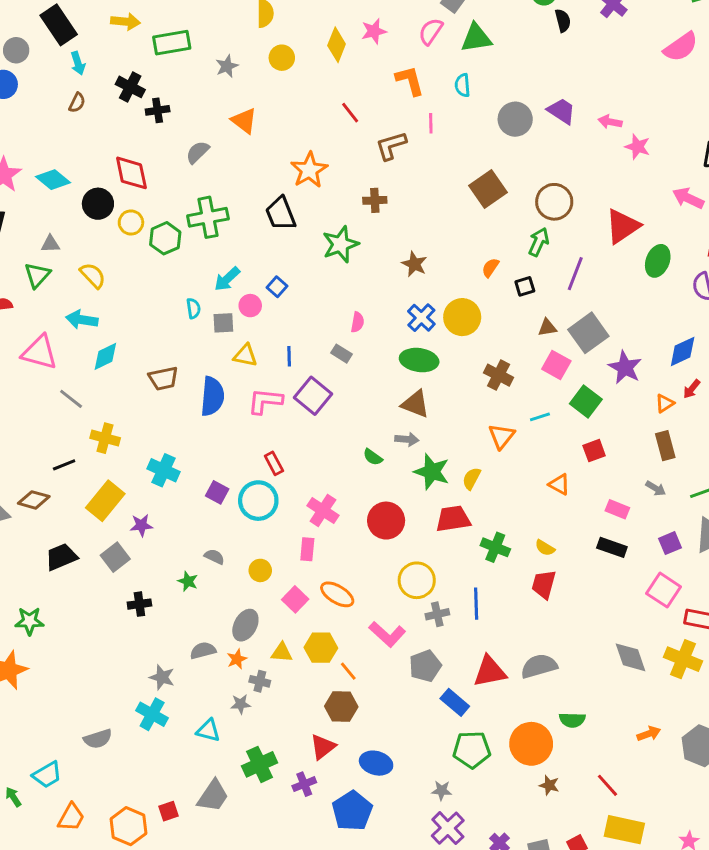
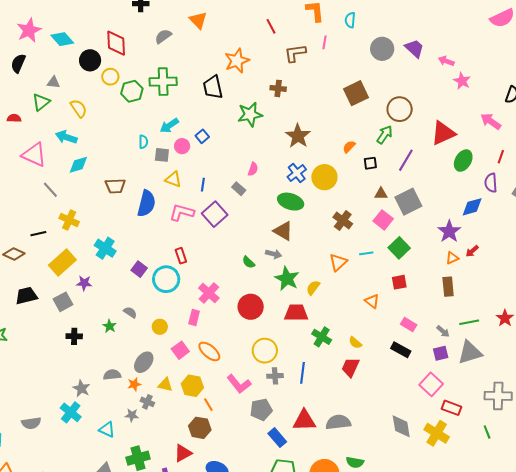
brown star: (414, 264) -> (298, 136), size x1.4
blue diamond: (683, 352) -> (472, 207), moved
purple star: (625, 367) -> (449, 231), moved
gray arrow: (656, 488) -> (443, 331), moved

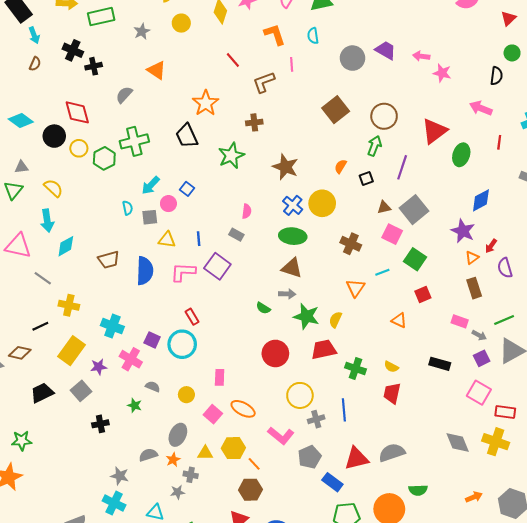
cyan arrow: (66, 137) -> (47, 221), turned -105
purple semicircle: (491, 183) -> (505, 268), moved
pink cross: (209, 293) -> (131, 359), moved
pink rectangle: (409, 324) -> (460, 321), moved

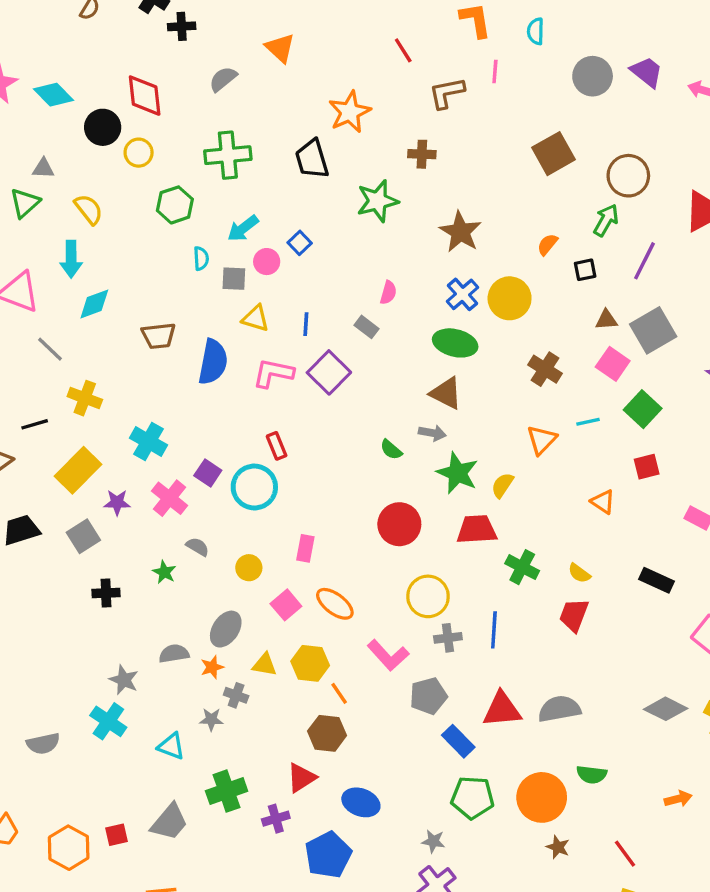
green hexagon: (104, 158) -> (175, 205), moved
gray diamond: (458, 442) -> (666, 709), turned -50

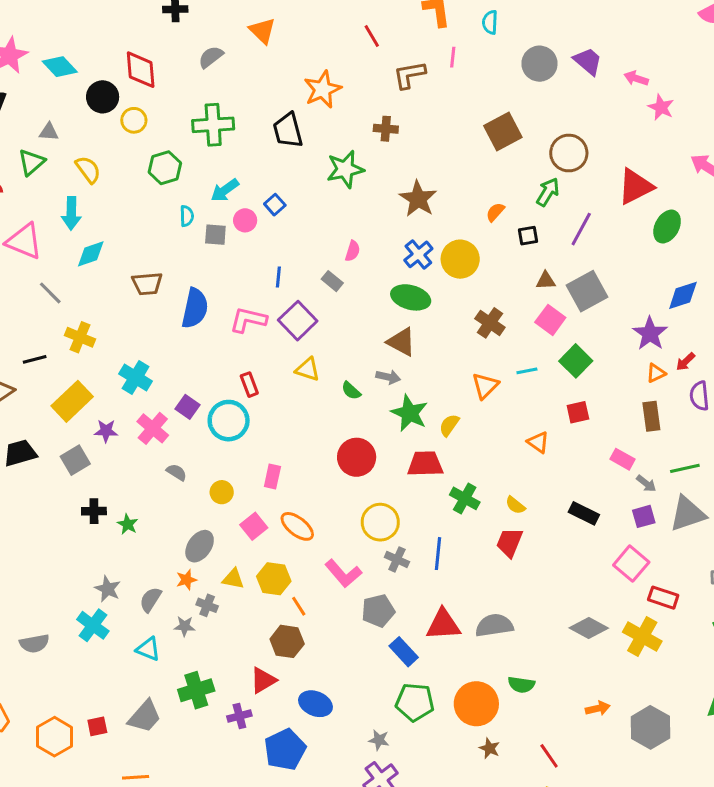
yellow triangle: (256, 318) -> (308, 369), moved
green star: (164, 572) -> (128, 524), moved
gray cross: (448, 638) -> (397, 559), turned 30
gray semicircle: (174, 654) -> (150, 600), moved, turned -50

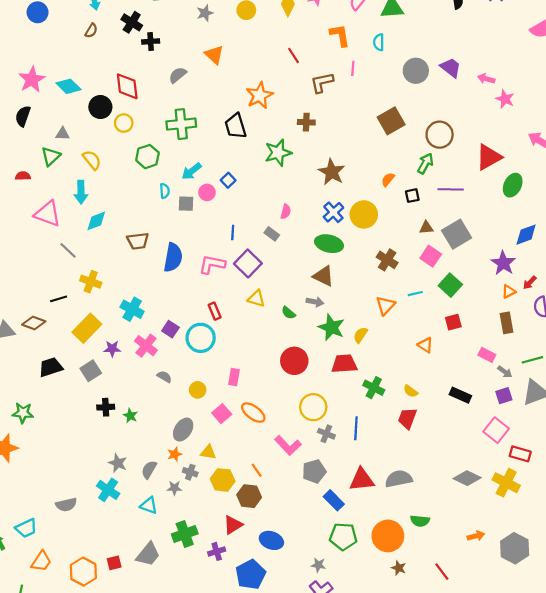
purple line: (581, 229) -> (451, 189), turned 65
yellow hexagon: (274, 579) -> (223, 480), moved

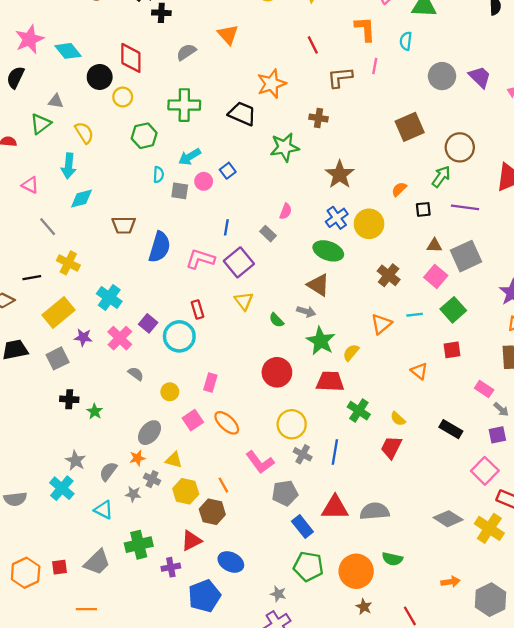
black trapezoid: (236, 126) -> (242, 114), turned 124
pink triangle: (48, 214) -> (30, 185), size x0.6
yellow triangle: (256, 299) -> (244, 301), turned 30

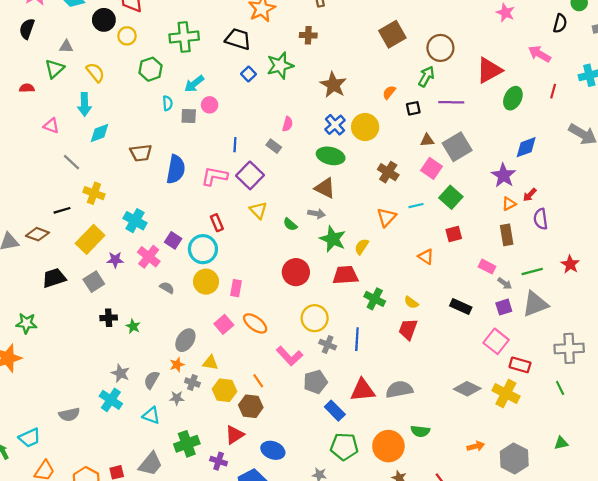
blue square: (228, 171) -> (248, 74), moved
yellow circle: (170, 392) -> (206, 282), moved, size x1.5
purple cross: (171, 567) -> (219, 461), turned 35

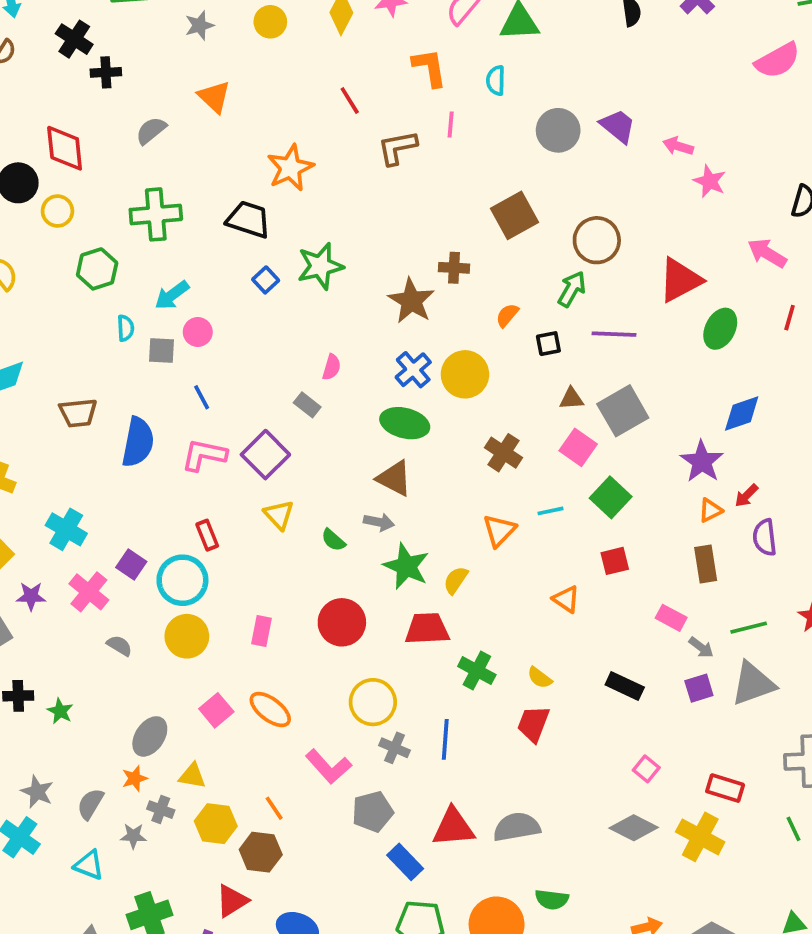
brown cross: (308, 35) -> (454, 268), moved
blue line: (235, 145) -> (202, 397), moved, turned -32
pink rectangle: (236, 288) -> (261, 631), moved
pink square: (496, 341) -> (646, 769), moved, size x0.6

